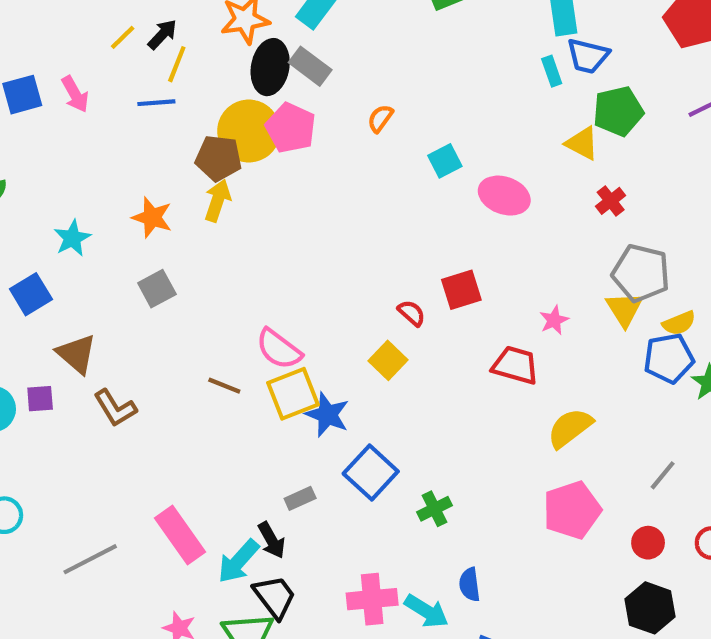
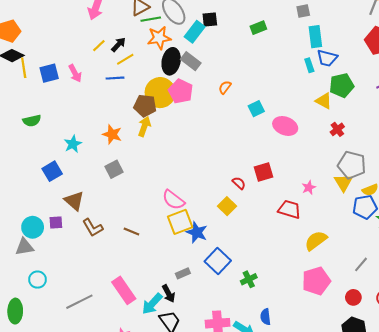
yellow line: (177, 64) -> (125, 59), turned 36
brown line: (224, 386) -> (131, 232), moved

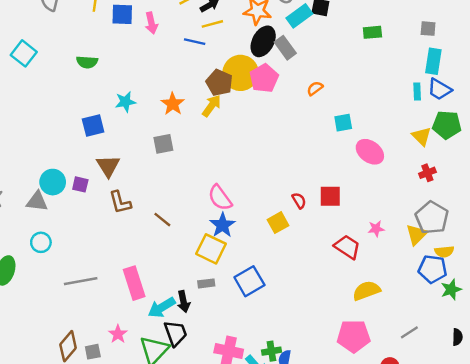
yellow square: (180, 222) -> (211, 249), moved, turned 30
blue star: (197, 232) -> (223, 225), moved
green cross: (249, 279) -> (271, 351), moved

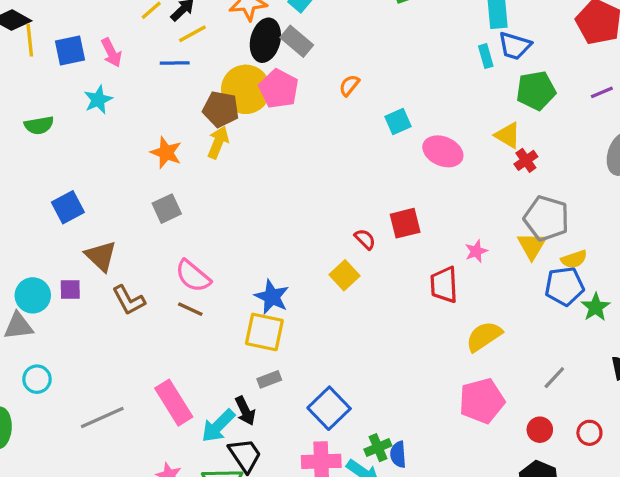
cyan star: (125, 102) -> (98, 100), moved
yellow triangle: (422, 136) -> (508, 135), moved
pink semicircle: (220, 198) -> (193, 276), moved
red trapezoid: (347, 247) -> (444, 285), turned -112
blue square: (249, 281) -> (329, 408), moved

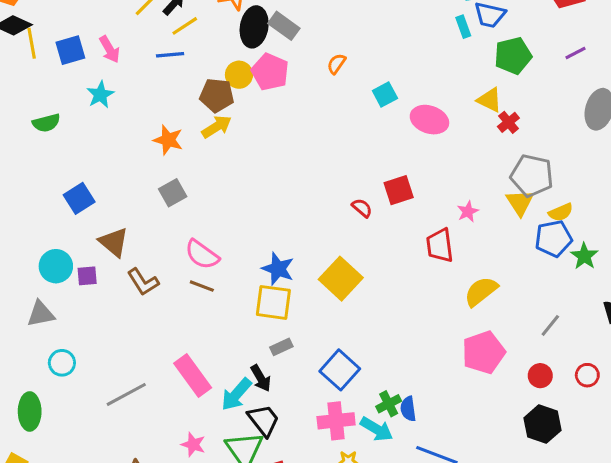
yellow circle: (246, 89) -> (239, 75), size x0.6
yellow arrow: (218, 142) -> (217, 127), turned 40
yellow square: (344, 275) -> (341, 279), moved, size x1.5
cyan circle: (33, 295) -> (56, 266), moved

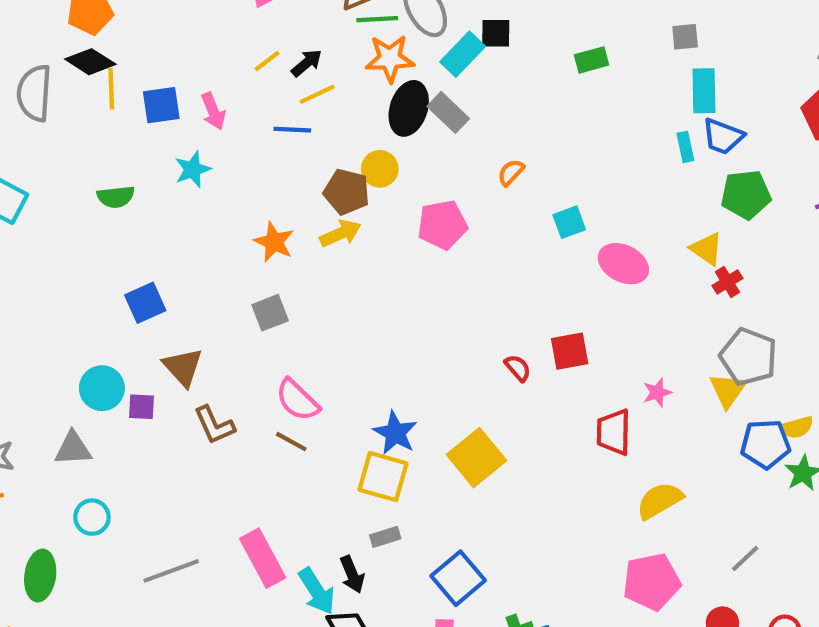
pink pentagon: (270, 72) -> (442, 225), moved, turned 30
yellow semicircle: (561, 212) -> (797, 427), moved
cyan arrow: (236, 394) -> (317, 591), turned -81

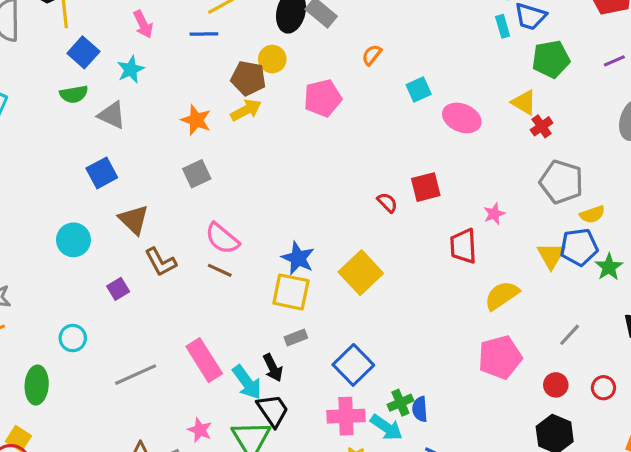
blue square: (161, 105) -> (83, 52), moved, turned -36
yellow triangle: (728, 390) -> (551, 255), moved
purple square: (141, 407) -> (118, 289), moved, turned -30
yellow semicircle: (797, 427) -> (592, 214), moved
gray triangle: (73, 449) -> (112, 115), moved, turned 32

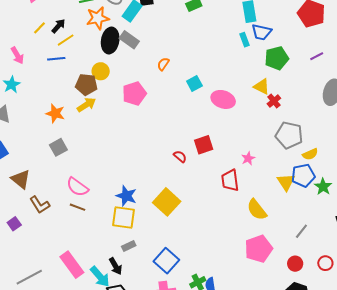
yellow semicircle: (502, 295) -> (257, 210), turned -90

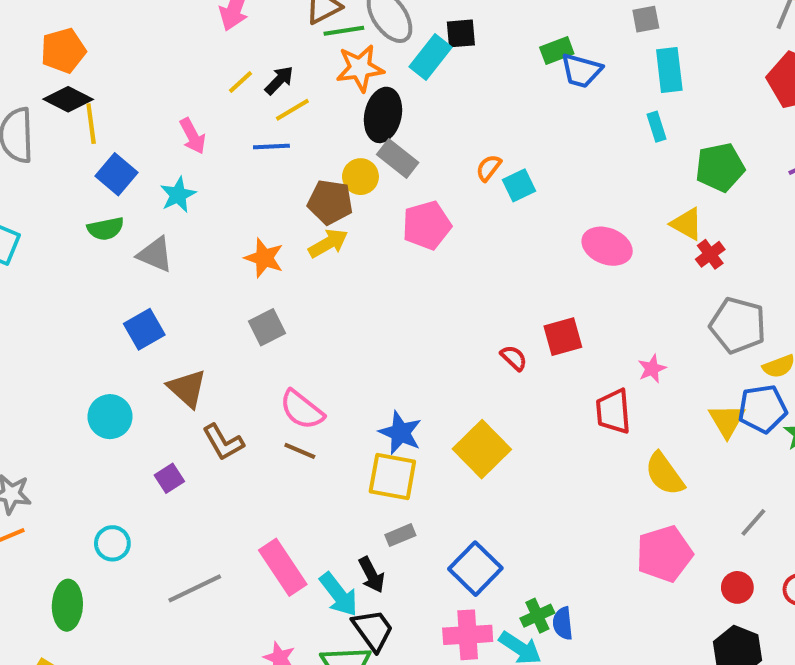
blue trapezoid: (262, 32) -> (581, 71), moved
gray rectangle: (129, 40) -> (398, 159), moved
cyan square: (194, 84) -> (519, 185), moved

